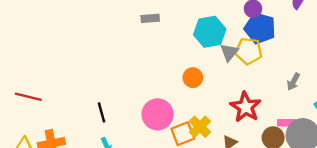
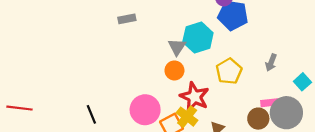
cyan hexagon: (210, 32) -> (198, 37), moved
yellow pentagon: (249, 51) -> (229, 71), moved, turned -30
gray triangle: (229, 52) -> (177, 47), moved
red star: (246, 107) -> (194, 97), moved

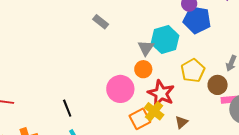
gray rectangle: (127, 19) -> (101, 22), turned 49
pink circle: (145, 110) -> (120, 89), moved
brown circle: (258, 119) -> (218, 85), moved

